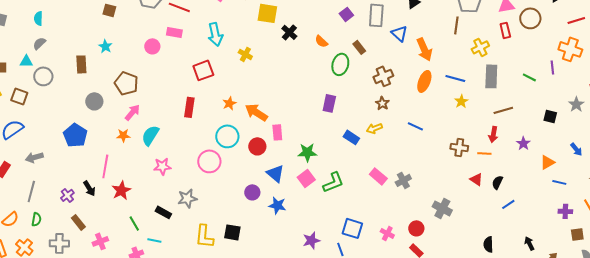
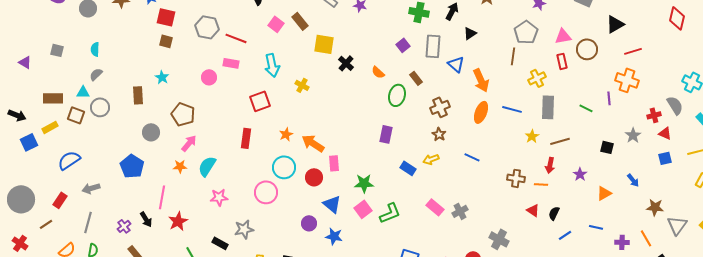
brown square: (19, 96) -> (76, 115), moved
yellow star: (461, 101) -> (532, 136), moved
blue line: (559, 182) -> (596, 227), moved

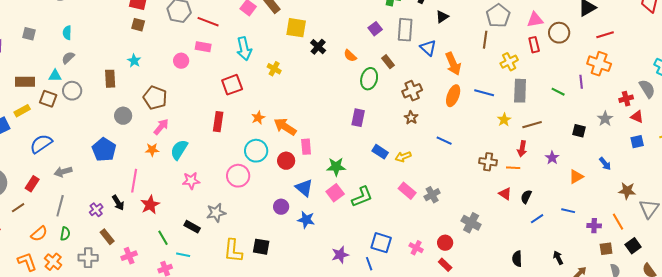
yellow arrow: (431, 159) -> (403, 157), moved

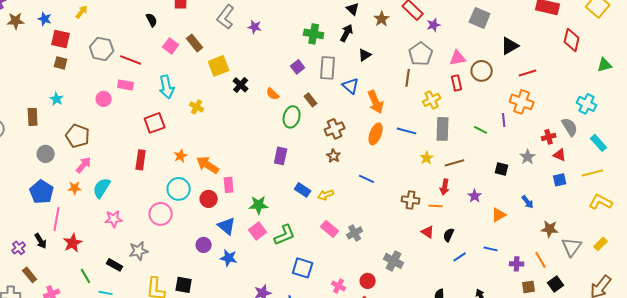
yellow square: (296, 28) -> (219, 66), turned -30
blue pentagon: (104, 150) -> (42, 192), moved
blue square: (381, 243) -> (303, 268), moved

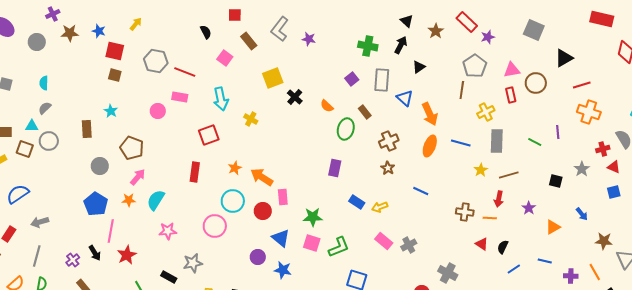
brown rectangle: (195, 43) -> (249, 41), moved
orange cross: (522, 102) -> (589, 112), moved
pink square: (258, 231) -> (312, 243), turned -36

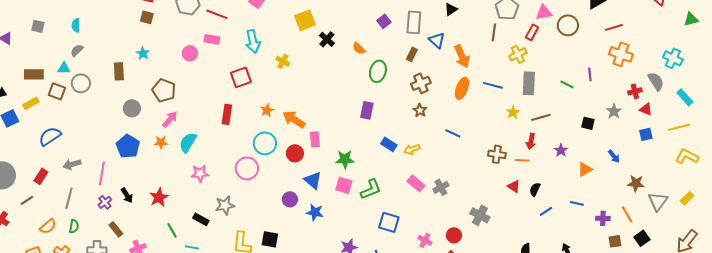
red rectangle: (511, 95) -> (532, 32), moved, turned 42
brown rectangle: (365, 112) -> (412, 54), moved, turned 64
pink line: (111, 231) -> (102, 173), moved

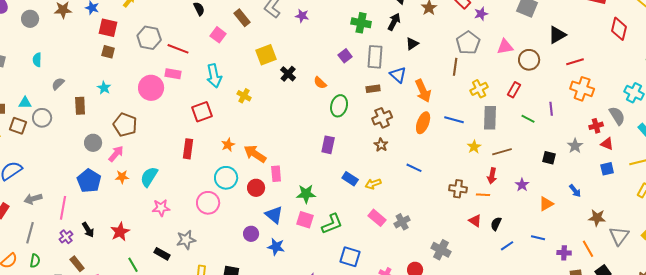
red rectangle: (532, 32) -> (514, 90), moved
gray semicircle: (77, 50) -> (58, 84), moved
pink circle: (190, 53) -> (151, 88), size x1.6
brown rectangle: (412, 54) -> (373, 89), turned 56
pink arrow: (170, 119) -> (116, 154), moved

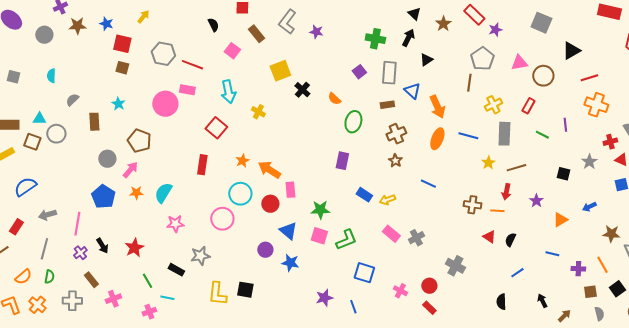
red square: (202, 112) -> (216, 128), turned -30
blue arrow: (575, 191) -> (589, 207), turned 104
blue line: (507, 246) -> (517, 273), moved

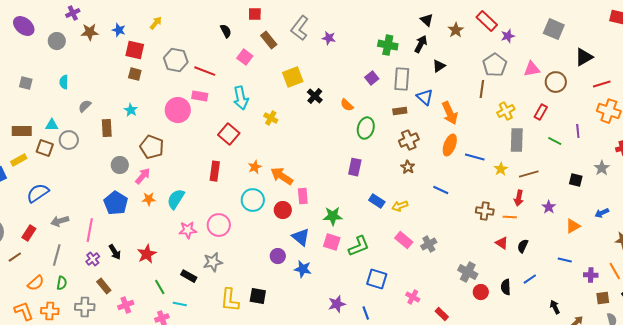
blue line: (468, 136) -> (475, 157), moved
pink circle: (222, 219) -> (219, 225), moved
red circle: (429, 286) -> (481, 292), moved
black semicircle: (501, 302) -> (506, 287), moved
orange cross: (37, 305) -> (50, 311), turned -36

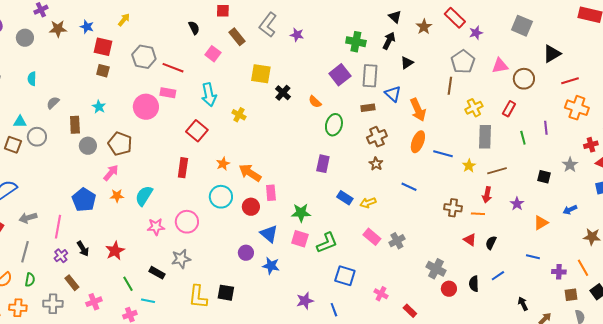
yellow square: (293, 77) -> (261, 74), turned 30
purple square: (372, 78) -> (340, 75), size x1.5
green line: (555, 141) -> (523, 138), turned 48
gray circle: (120, 165) -> (88, 146), moved

